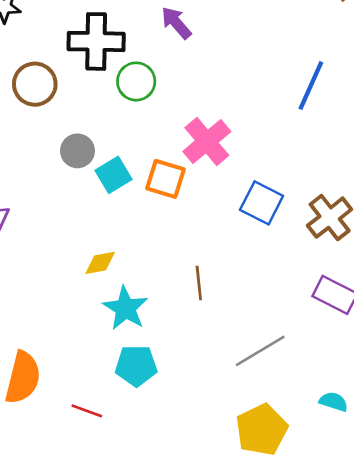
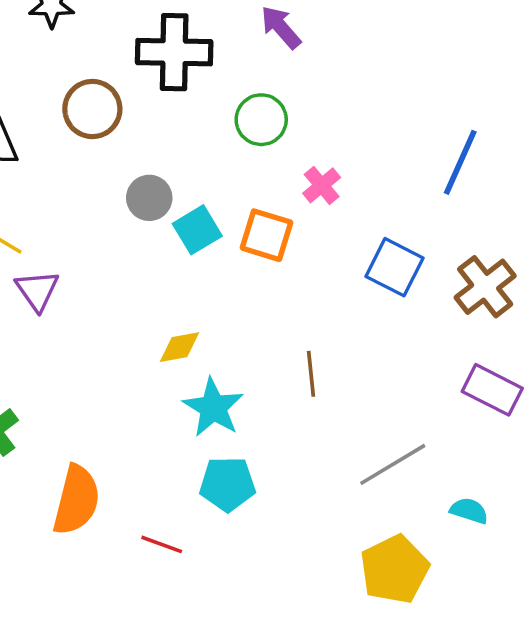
green circle: (136, 81) -> (261, 120), moved
blue line: (311, 85) -> (460, 162), moved
pink cross: (207, 142) -> (322, 185), size x0.6
cyan semicircle: (334, 402) -> (469, 511), moved

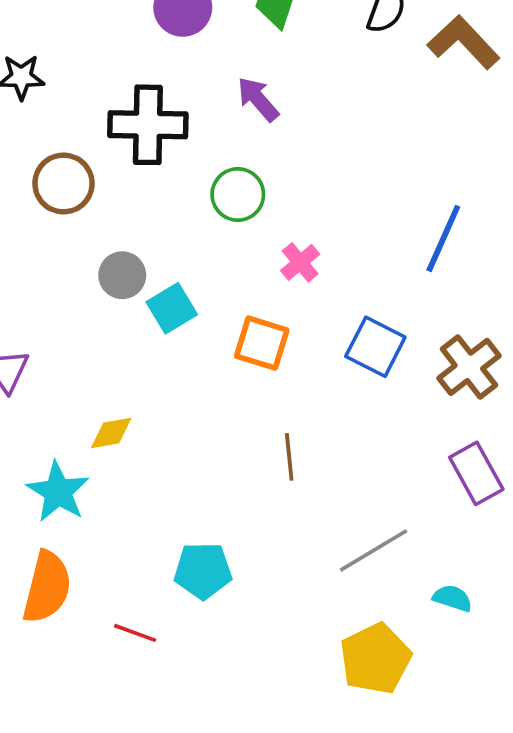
orange square: (267, 235) -> (262, 343), moved
yellow diamond: (179, 347) -> (111, 433), moved
purple rectangle: (492, 390) -> (476, 473), turned 34
cyan star: (213, 408) -> (58, 492), moved

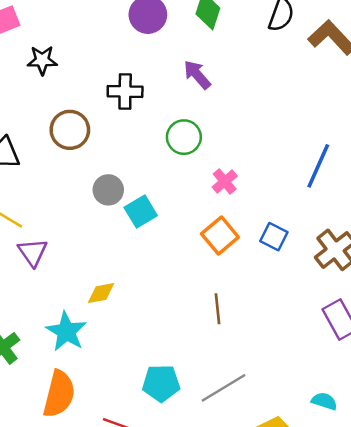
black cross: (148, 125) -> (125, 91), size x0.7
orange square: (262, 343) -> (220, 235), moved, turned 33
blue square: (375, 347) -> (274, 237), size x0.7
gray line: (374, 550) -> (223, 388), moved

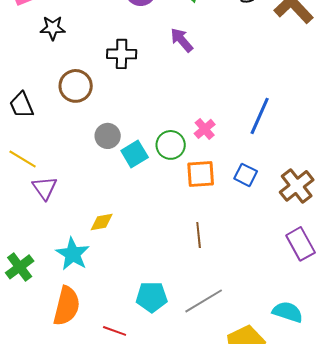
green circle: (184, 137) -> (171, 145), moved
blue line: (318, 166) -> (260, 116), moved
orange square: (220, 235) -> (201, 174), turned 36
cyan semicircle: (324, 401) -> (288, 312), size x1.4

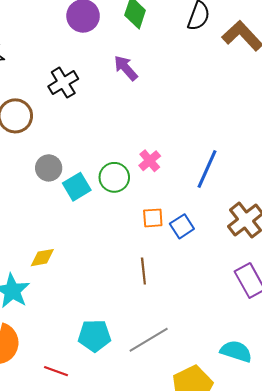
black cross: (122, 54) -> (63, 83), turned -32
blue line: (260, 116) -> (207, 169), moved
orange square: (201, 174) -> (153, 218), moved, size x0.7
blue square: (246, 175) -> (182, 226), moved, turned 30

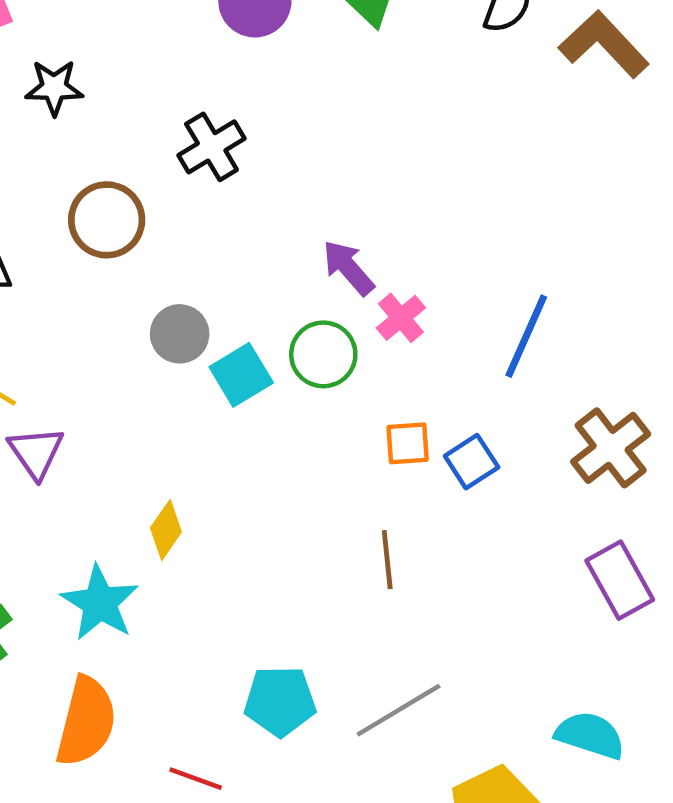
purple arrow: (126, 68) -> (348, 268), moved
yellow diamond: (42, 258) -> (166, 530), turned -45

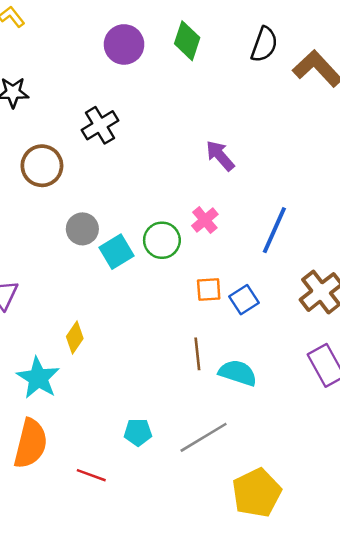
purple arrow: (348, 268) -> (220, 156), moved
cyan pentagon: (280, 701) -> (138, 432), size x0.7
cyan semicircle: (590, 735) -> (238, 373), moved

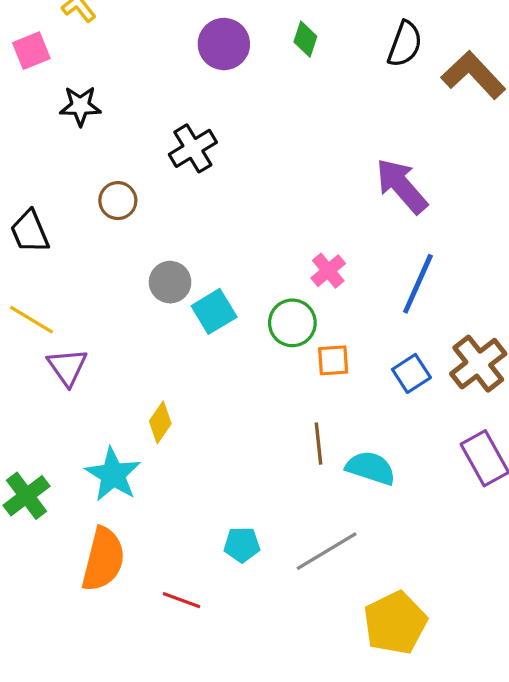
green diamond: (187, 41) -> (305, 39), size x0.7
purple arrow: (220, 156) -> (402, 186), moved, size x1.4
brown circle: (42, 166) -> (118, 201), size x0.7
green circle: (162, 240) -> (292, 323), moved
blue square: (244, 300) -> (411, 373), moved

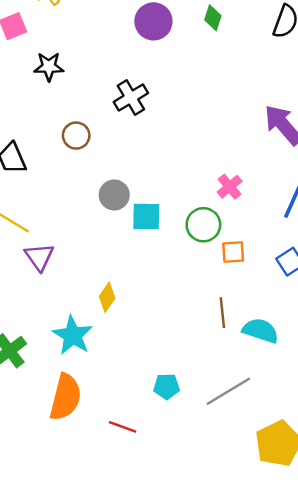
cyan square: (214, 311) -> (146, 216), turned 32

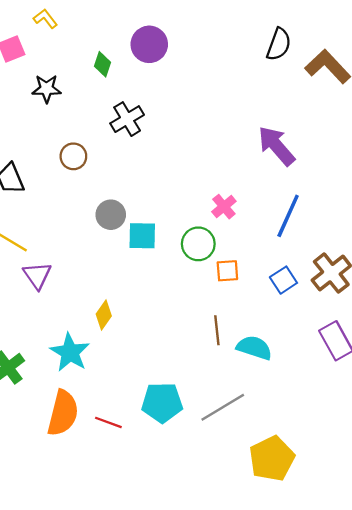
green diamond: (213, 18) -> (103, 64), moved
cyan pentagon: (167, 386) -> (162, 403), size x1.6
red line: (123, 427) -> (108, 422), moved

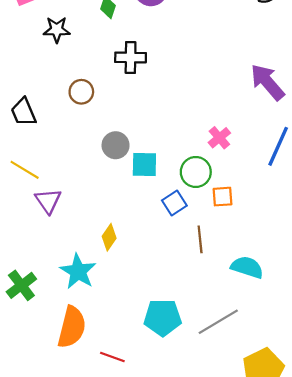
black cross: (127, 119) -> (131, 58), turned 32
blue square: (283, 280) -> (174, 203), moved
brown line: (217, 330) -> (200, 239), moved
red line: (108, 422) -> (112, 357), moved

